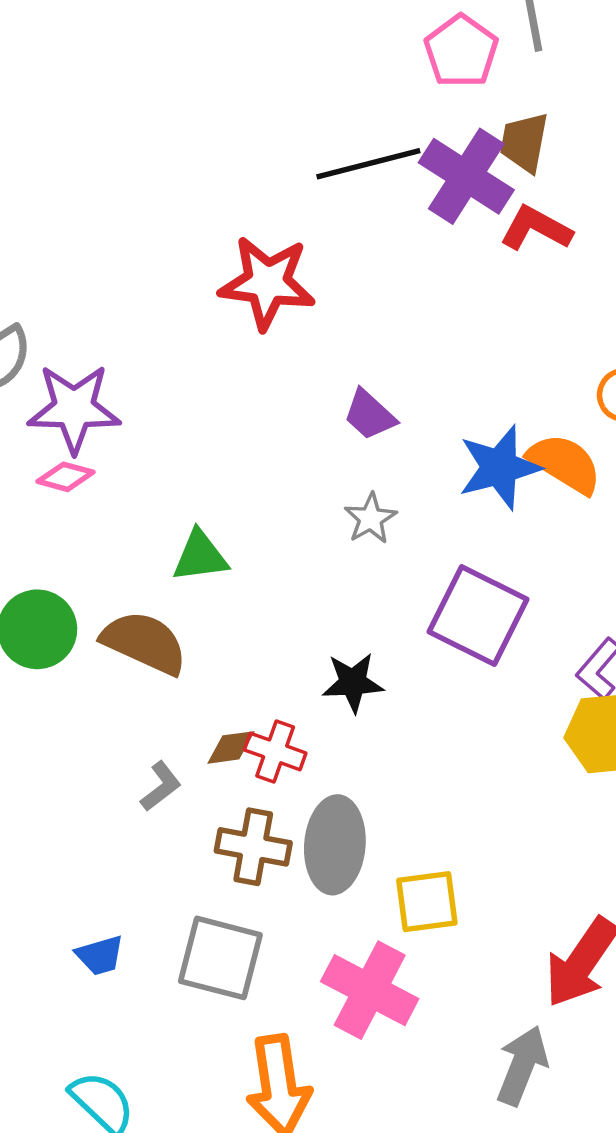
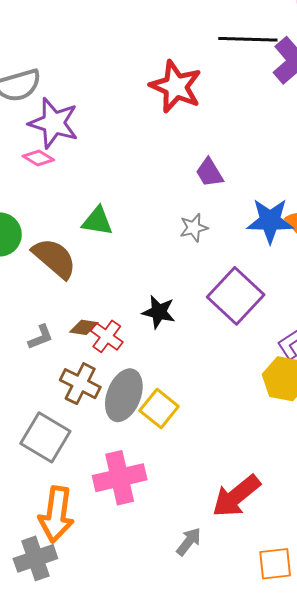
yellow square: (427, 902) -> (159, 408), moved, turned 30
pink cross: (370, 990) -> (120, 478), turned 33
gray arrow: (522, 1066) -> (189, 542), size x0.7

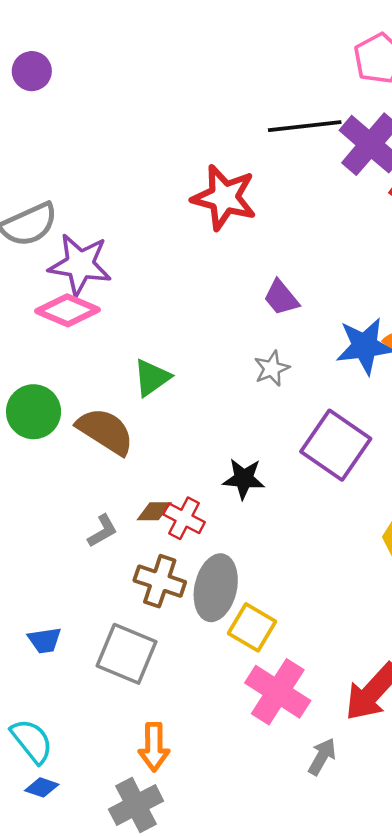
pink diamond: (38, 158) -> (68, 310), size x1.6
green triangle: (97, 221) -> (152, 378), turned -36
yellow square: (159, 408) -> (252, 627), moved
pink cross: (120, 478) -> (278, 692), moved, turned -36
orange arrow: (56, 514) -> (154, 747), size x0.7

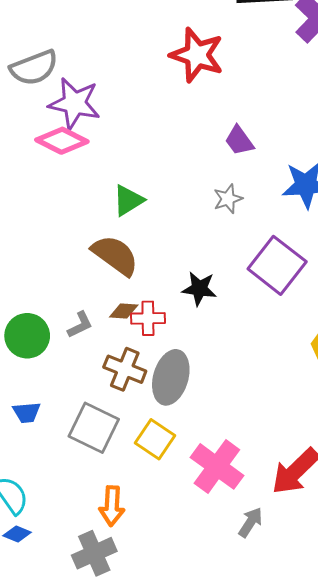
green circle: (34, 412) -> (27, 336), moved
brown semicircle: (105, 431) -> (115, 255), moved
red cross: (184, 518) -> (148, 318), turned -32
yellow square: (252, 627) -> (155, 439), moved

